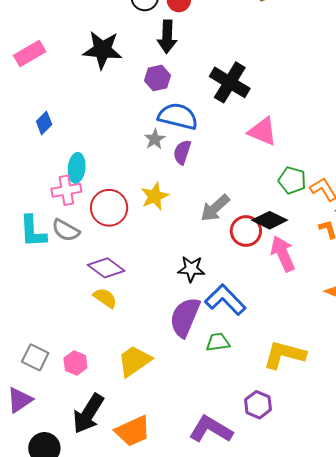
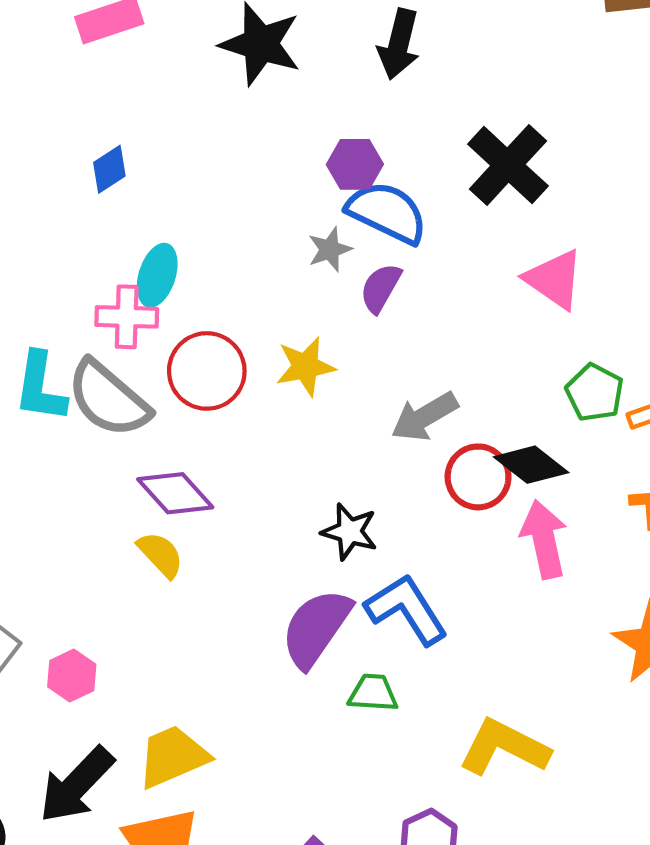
purple hexagon: (158, 78) -> (355, 164), moved
gray semicircle: (66, 230) -> (108, 399), size x1.5
yellow trapezoid: (134, 361) -> (173, 757), moved

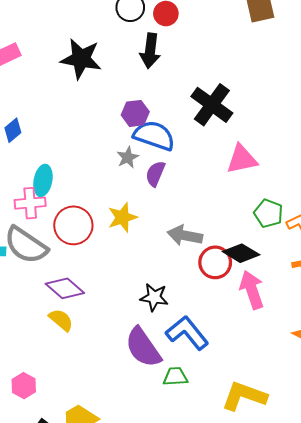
pink triangle: (554, 279) -> (242, 159), turned -40
gray arrow: (425, 417) -> (185, 235), turned 48
purple semicircle: (316, 628) -> (143, 347), turned -63

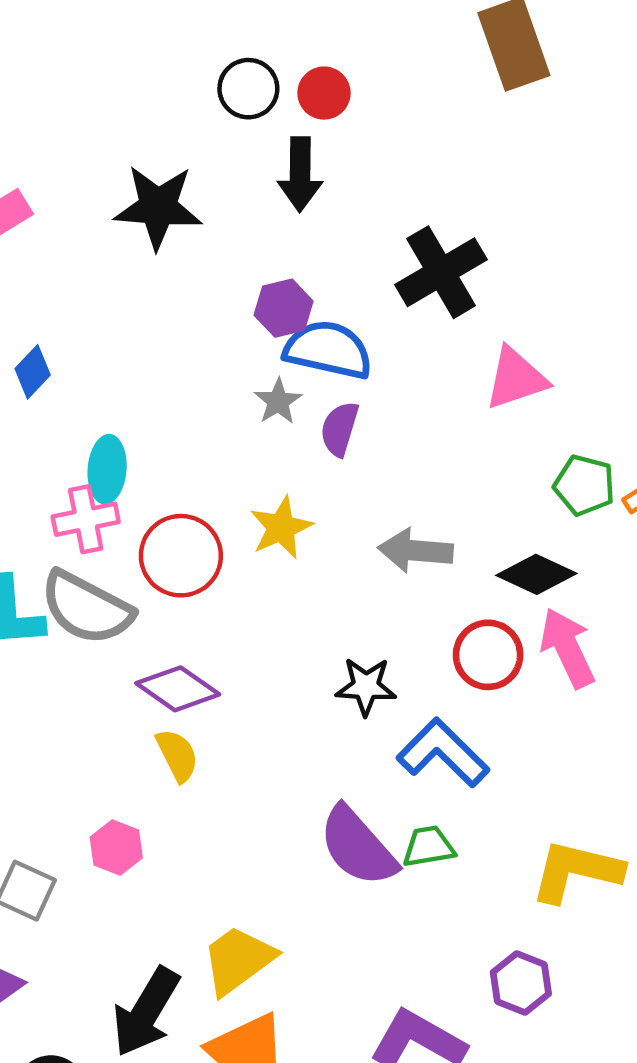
black cross: (212, 105) -> (441, 272), turned 30
red circle: (215, 262) -> (488, 655), moved
yellow semicircle: (61, 320) -> (177, 755), turned 30
purple semicircle: (143, 347) -> (358, 846), moved
pink hexagon: (24, 386) -> (116, 848), moved

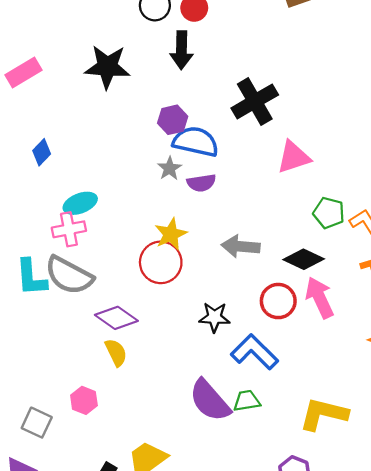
purple semicircle: (340, 429) -> (201, 183), turned -116
cyan ellipse: (107, 469) -> (80, 203), turned 64
red circle: (181, 556) -> (161, 262), moved

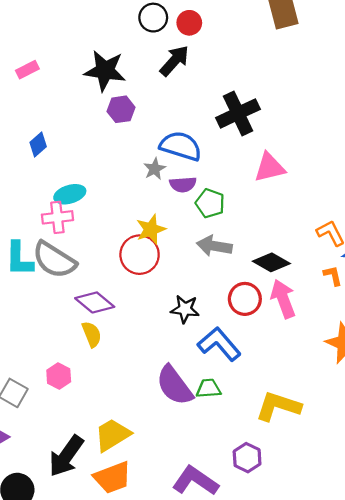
black arrow: (182, 50) -> (174, 61), turned -144
pink rectangle: (23, 72) -> (27, 70), size x0.7
purple hexagon: (173, 120) -> (121, 109), moved
green pentagon: (329, 213) -> (210, 203), moved

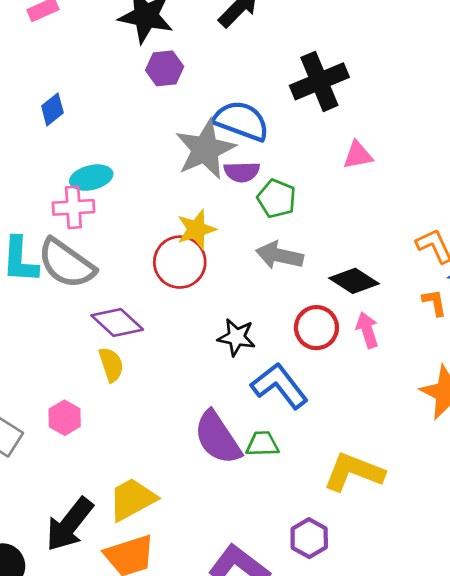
pink triangle: (270, 168) -> (358, 155), size x0.7
gray star: (155, 169) -> (205, 149), size x2.0
pink arrow: (283, 299) -> (367, 330), size x0.7

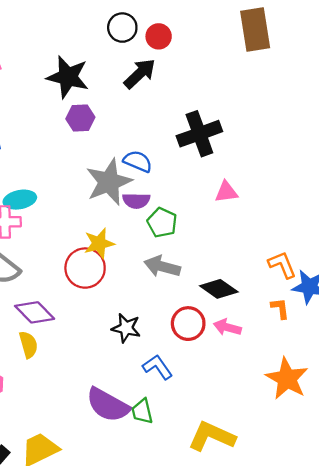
blue semicircle: (241, 121) -> (138, 161), size x0.7
pink arrow: (367, 330) -> (227, 327), turned -60
blue L-shape: (280, 386) -> (158, 367), size x0.7
purple semicircle: (218, 438) -> (108, 405), turned -30
green trapezoid: (262, 444) -> (142, 411), turned -104

